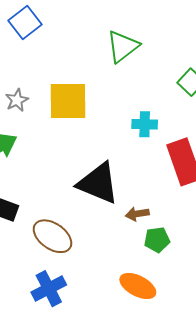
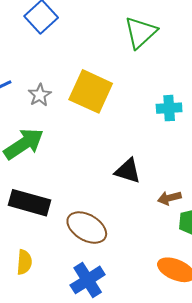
yellow square: (68, 101) -> (91, 91), turned 30
black triangle: (98, 183) -> (128, 171), size x0.6

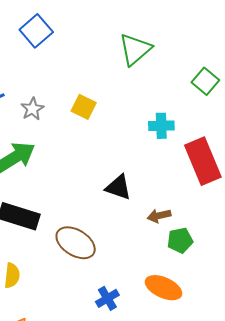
yellow square: (91, 91) -> (84, 107), size x0.6
blue cross: (88, 280) -> (107, 298), moved, size x0.7

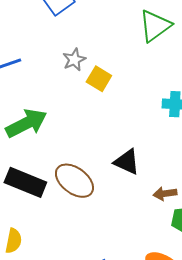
gray star: (32, 109) -> (74, 60), moved
brown ellipse: (76, 243) -> (74, 181), moved

